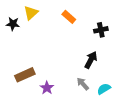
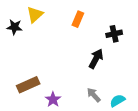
orange rectangle: (69, 17) -> (78, 19), turned 72
black arrow: (91, 60) -> (96, 59), moved

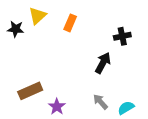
orange rectangle: (78, 19) -> (70, 23), moved

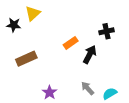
orange rectangle: (70, 23) -> (71, 43), moved, turned 32
brown rectangle: (30, 91) -> (26, 59), moved

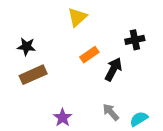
yellow triangle: (33, 13) -> (77, 17), moved
black star: (14, 25) -> (26, 47), moved

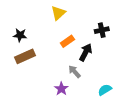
gray arrow: (111, 112) -> (74, 72), moved
purple star: (63, 118) -> (61, 89), moved

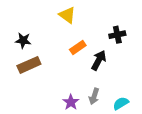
yellow triangle: (58, 13) -> (67, 15), turned -42
gray arrow: (74, 72) -> (94, 96), moved, turned -120

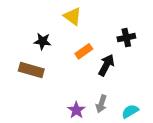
black star: (23, 41) -> (43, 41), moved
brown rectangle: (29, 65) -> (31, 70), turned 40

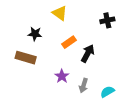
black cross: (126, 38) -> (107, 20), moved
purple star: (76, 110) -> (62, 76), moved

